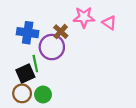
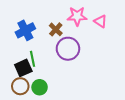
blue cross: (28, 33) -> (25, 30), turned -36
purple circle: (52, 47) -> (68, 49), moved

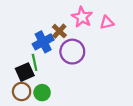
pink star: (77, 16) -> (82, 17), turned 30
pink triangle: (100, 21) -> (107, 22), turned -48
blue cross: (25, 30) -> (43, 42), moved

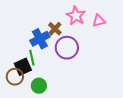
brown circle: (22, 92) -> (15, 77), moved

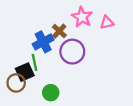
green circle: (39, 86) -> (51, 93), moved

